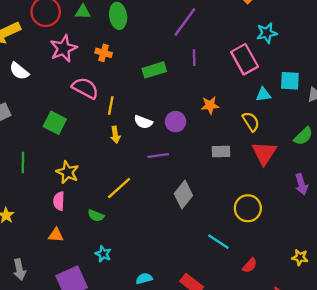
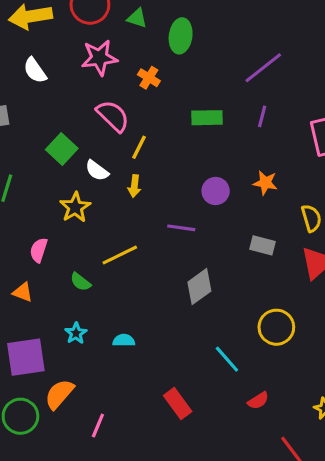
white semicircle: (143, 122) -> (97, 171), moved
yellow star: (67, 172) -> (75, 207), moved
cyan semicircle: (144, 279) -> (124, 340), moved

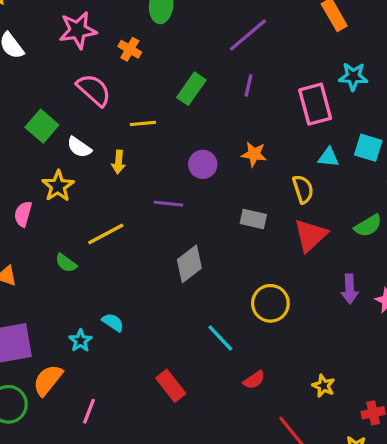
green rectangle: (207, 118) -> (191, 89), turned -52
yellow line: (139, 147) -> (143, 123), moved, turned 60
pink semicircle: (39, 250) -> (23, 214), moved
cyan star: (76, 333) -> (80, 341), moved
cyan semicircle: (124, 340) -> (113, 322), turned 35

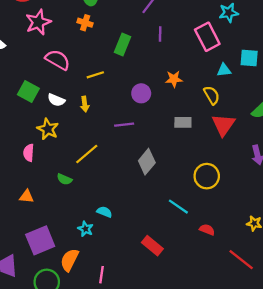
orange cross: (130, 49) -> (85, 23), moved
red semicircle: (254, 380) -> (207, 230), turned -112

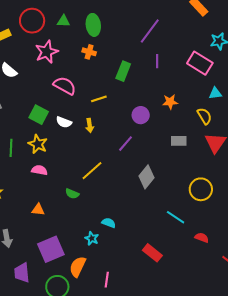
pink rectangle: (207, 37) -> (200, 63), turned -30
purple line: (124, 125) -> (126, 144), turned -42
yellow star: (48, 129) -> (38, 144), moved
pink semicircle: (29, 153) -> (39, 170), turned 98

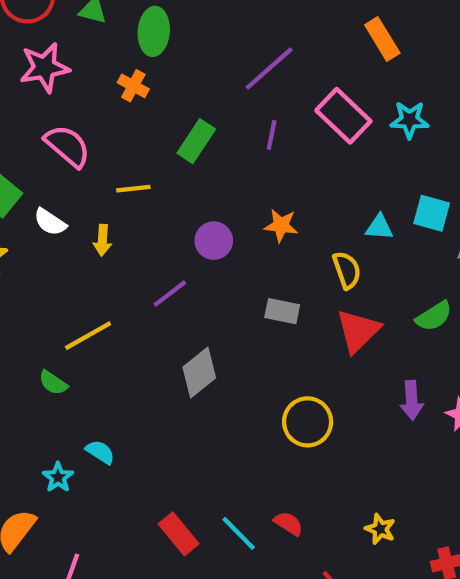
pink rectangle: (200, 63) -> (343, 116), moved
green semicircle: (72, 194) -> (53, 383), moved
cyan line: (176, 217) -> (239, 533), moved

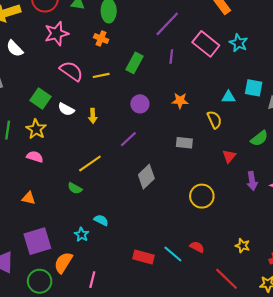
cyan star: (410, 120) -> (239, 43), turned 30
yellow line: (133, 189) -> (101, 75), moved
purple circle: (214, 241) -> (140, 104), moved
red triangle: (358, 331) -> (229, 156), moved, size x0.6
red rectangle: (179, 534) -> (143, 257), turned -30

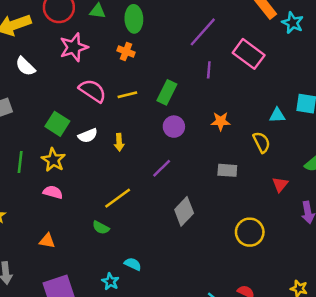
cyan star: (239, 43) -> (293, 23), moved
green rectangle: (135, 63) -> (167, 92), moved
white semicircle: (66, 109) -> (88, 136), turned -49

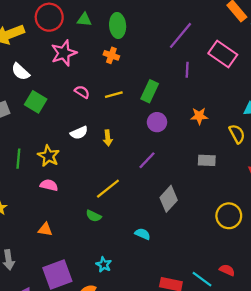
pink semicircle: (92, 91) -> (82, 92), size x0.6
green square: (57, 124) -> (36, 102), moved
cyan semicircle: (133, 264) -> (143, 234), moved

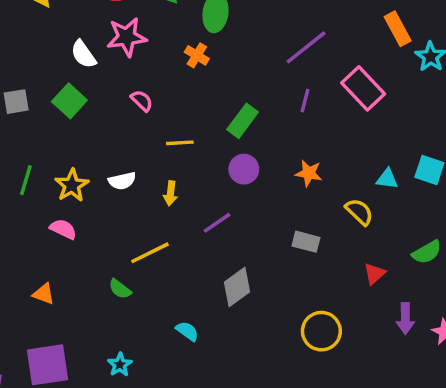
white semicircle: (20, 72) -> (83, 54), moved
yellow line: (114, 95) -> (180, 143), moved
white semicircle: (79, 133) -> (122, 181), moved
yellow semicircle: (237, 134) -> (359, 212), turned -30
yellow arrow: (108, 138) -> (171, 193), moved

